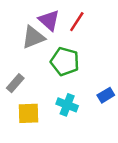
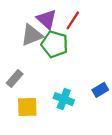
green pentagon: (65, 61) -> (55, 44), moved

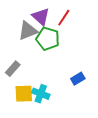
blue rectangle: (100, 90) -> (78, 79), moved
cyan cross: (64, 99) -> (41, 94), moved

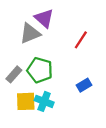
red line: (64, 18) -> (81, 40), moved
green pentagon: (48, 39) -> (40, 70), moved

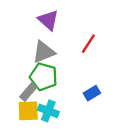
gray triangle: (30, 33) -> (44, 52), moved
gray rectangle: (14, 74) -> (28, 92), moved

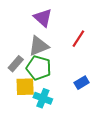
gray rectangle: (28, 92) -> (16, 64), moved
yellow square: (28, 111) -> (25, 87), moved

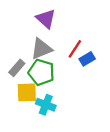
red line: (78, 39) -> (75, 49), moved
blue rectangle: (82, 83) -> (87, 59), moved

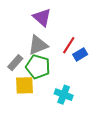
cyan cross: (46, 105) -> (64, 95), moved

